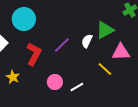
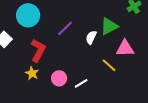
purple line: (62, 45) -> (65, 28), moved
yellow star: (13, 77) -> (32, 73), moved

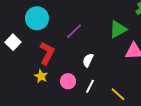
white semicircle: (91, 37) -> (88, 60), moved
yellow line: (109, 65) -> (118, 94), moved
white line: (81, 83) -> (90, 86), turned -32

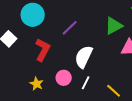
white semicircle: (88, 60) -> (84, 57), size x1.6
yellow star: (41, 76) -> (37, 84), moved

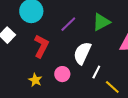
green triangle: (114, 26) -> (101, 22), moved
white line: (86, 83) -> (96, 72), moved

